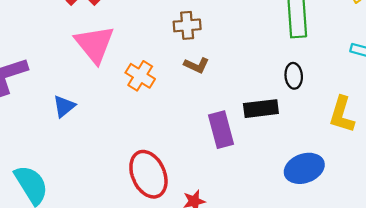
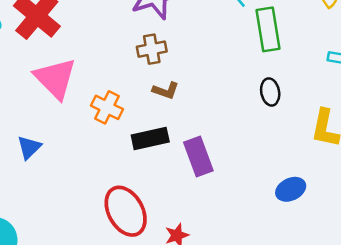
black rectangle: (261, 109) -> (150, 138), moved
blue ellipse: (304, 168) -> (291, 189), size x0.7

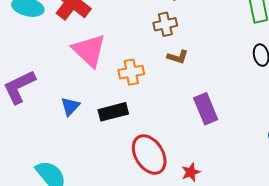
orange cross: (107, 107) -> (131, 72), turned -35
black rectangle: (150, 138) -> (113, 112), moved

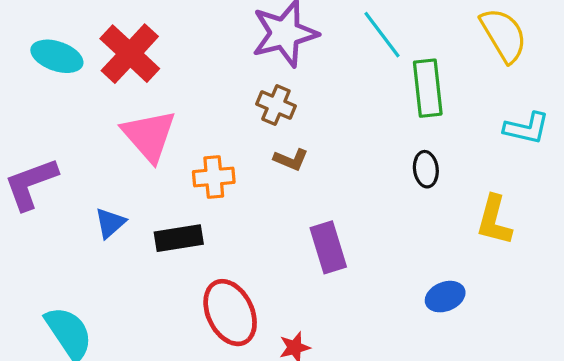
brown cross: (165, 24) -> (276, 105), turned 30

